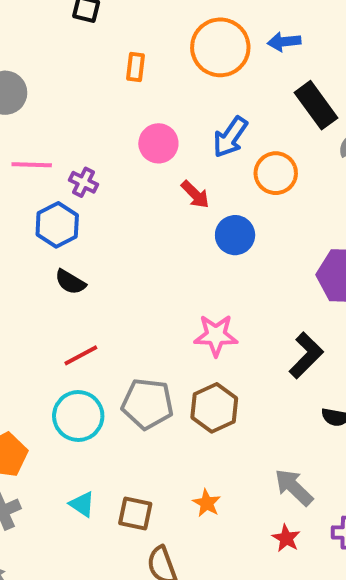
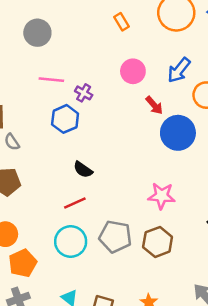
orange rectangle: (136, 67) -> (122, 22), turned -42
blue circle: (235, 235) -> (178, 133), size x1.4
black semicircle: (70, 282) -> (83, 170), moved

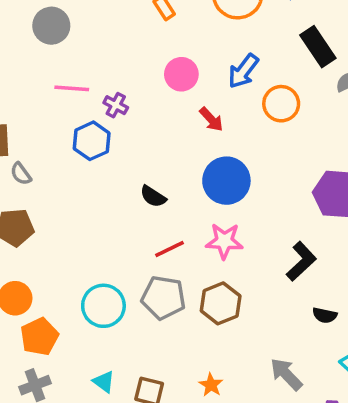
blue circle: (178, 133) -> (226, 181), moved
black semicircle: (83, 170) -> (153, 196), moved
red line: (75, 203) -> (170, 249), moved

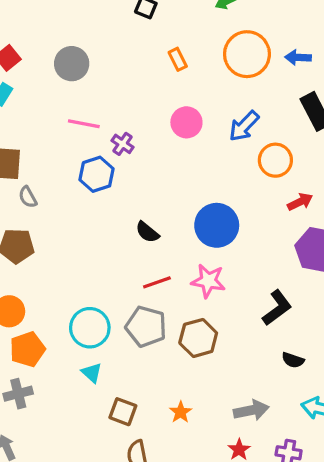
red arrow: (211, 119) -> (300, 202), moved, turned -80
gray arrow: (286, 374) -> (251, 410), turned 116
cyan triangle: (104, 382) -> (92, 373), moved

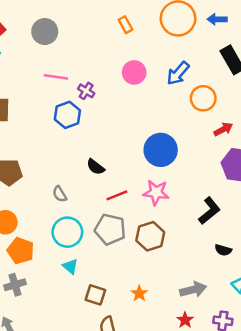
gray semicircle: (28, 197) -> (60, 194), moved
black semicircle: (147, 232) -> (96, 167), moved
orange pentagon: (28, 349) -> (21, 251), turned -30

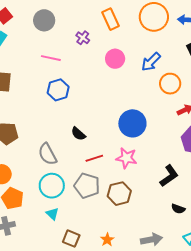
orange rectangle: (125, 25) -> (110, 19), size x1.5
purple cross: (86, 91) -> (83, 38), moved
gray semicircle: (60, 194) -> (47, 154), size x1.6

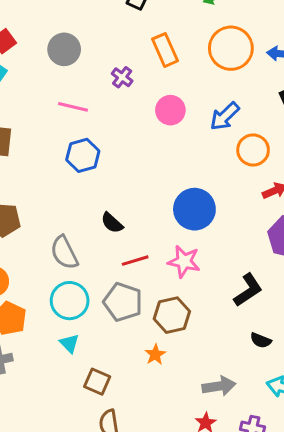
orange star: (107, 240) -> (155, 355), moved

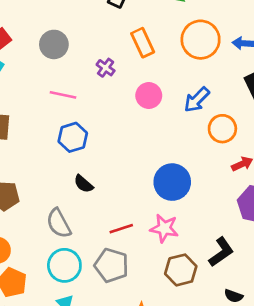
black semicircle: (112, 223) -> (84, 184), moved
brown hexagon: (172, 315) -> (181, 270), moved

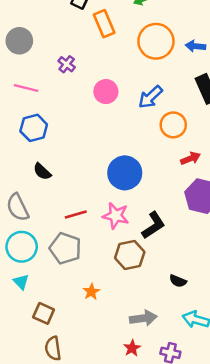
orange rectangle: (143, 43) -> (104, 24), moved
black L-shape: (221, 252) -> (153, 225), moved

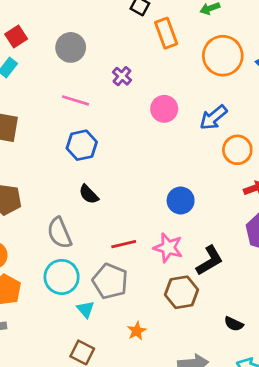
blue circle: (125, 173) -> (181, 200), size x0.7
cyan triangle: (21, 282) -> (86, 309), moved

